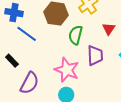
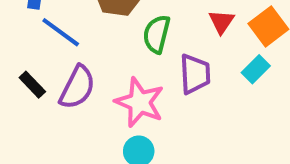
purple semicircle: (29, 83) -> (77, 87), moved

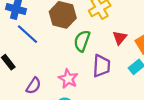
purple semicircle: (77, 87) -> (34, 86), moved, size x0.7
pink star: (140, 102) -> (68, 79), size x0.7

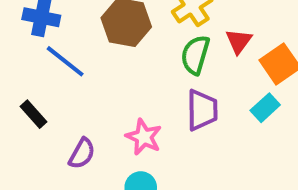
red triangle: (120, 38) -> (239, 41), moved
green semicircle: (82, 41) -> (195, 55), moved

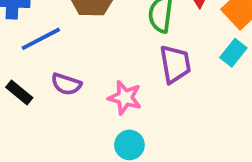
blue line: (65, 61) -> (41, 39), turned -57
purple semicircle: (82, 154) -> (66, 84), moved, turned 88

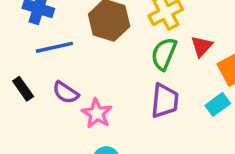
pink star: (125, 98) -> (97, 113), moved

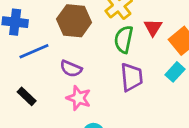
black rectangle: (23, 89) -> (27, 96), moved
purple semicircle: (66, 93) -> (71, 69), moved

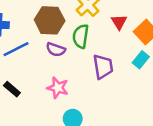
green semicircle: (124, 39) -> (81, 36), moved
purple semicircle: (71, 69) -> (56, 50), moved

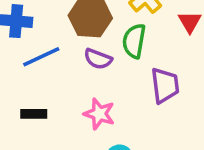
black rectangle: (12, 89) -> (34, 114), turned -42

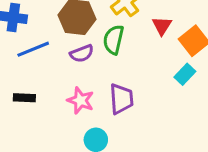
purple semicircle: (98, 59) -> (82, 53), turned -45
purple trapezoid: (165, 85) -> (121, 99), moved

